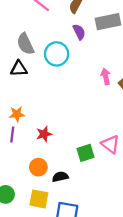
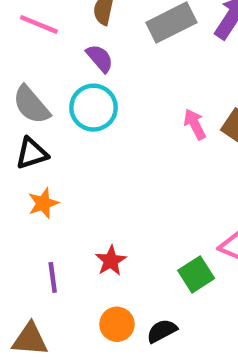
purple semicircle: (79, 32) -> (100, 58), moved
orange star: (17, 114) -> (43, 203), moved

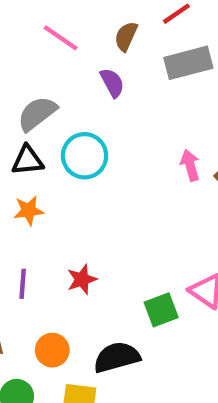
gray semicircle: (31, 105) -> (37, 114), turned 81
cyan circle: (94, 108) -> (85, 156), moved
orange circle: (117, 324) -> (52, 350), moved
black semicircle: (162, 331) -> (117, 357), size x1.5

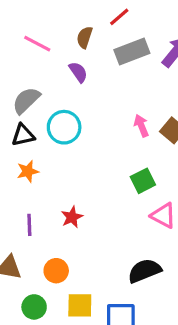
green square: (161, 310) -> (143, 181), moved
black semicircle: (117, 357) -> (144, 271), moved

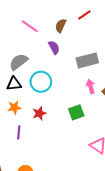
gray rectangle: (132, 52) -> (87, 60), moved
green square: (143, 181) -> (76, 112), moved
red star: (72, 217) -> (39, 113), moved
purple line: (29, 225) -> (19, 132), moved

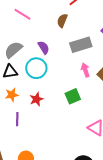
brown semicircle: (61, 26) -> (62, 21), moved
purple semicircle: (54, 47) -> (44, 48), moved

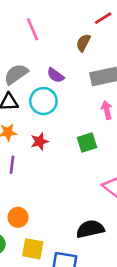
pink line: (23, 14) -> (33, 29), turned 30
purple semicircle: (44, 48) -> (56, 75), turned 152

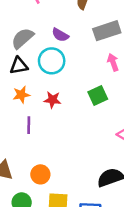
red star: (40, 141) -> (52, 100), turned 30

